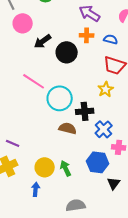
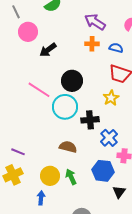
black circle: (67, 52) -> (72, 81), moved
brown semicircle: (68, 128) -> (68, 147), moved

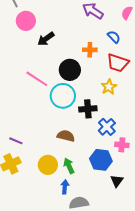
orange cross: (92, 44) -> (90, 50), moved
blue semicircle: (116, 48) -> (114, 37), turned 32
blue arrow: (41, 198) -> (65, 187), moved

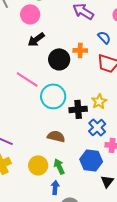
pink circle: (26, 21) -> (30, 14), moved
black circle: (70, 70) -> (59, 59), moved
yellow star: (109, 87) -> (99, 101), moved

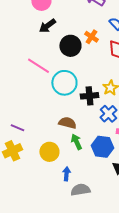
orange cross: (80, 50) -> (91, 37), turned 32
green arrow: (59, 166) -> (76, 142), moved

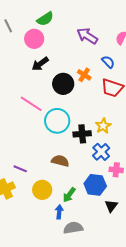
purple line: (17, 128) -> (20, 169), moved
green arrow: (76, 142) -> (69, 195), moved, turned -119

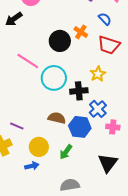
black arrow: (40, 64) -> (14, 19), moved
yellow star: (103, 126) -> (98, 74), moved
blue hexagon: (95, 185) -> (80, 127), moved
black triangle: (111, 206) -> (108, 163), size x1.5
blue arrow: (59, 212) -> (32, 166), moved, turned 72

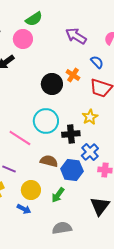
pink line: (28, 61) -> (20, 138), moved
blue arrow: (32, 166) -> (24, 209), turned 40

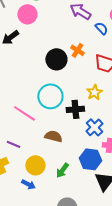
blue semicircle: (97, 62) -> (101, 28), moved
blue hexagon: (72, 170) -> (90, 159), moved

